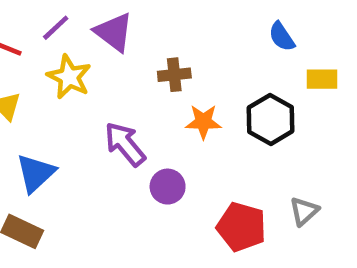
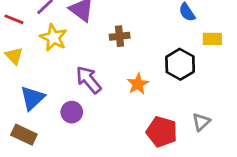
orange star: (203, 122) -> (138, 84), moved, turned -30
purple circle: (168, 187) -> (72, 112), moved

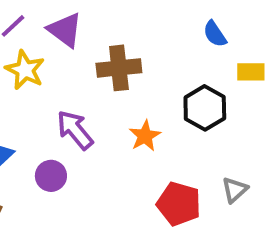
brown cross: (120, 36) -> (119, 68), size x1.5

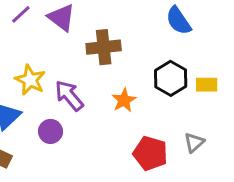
blue semicircle: (215, 34) -> (179, 21), size x1.4
yellow star: (25, 70) -> (30, 80), moved
yellow rectangle: (251, 72) -> (207, 85), moved

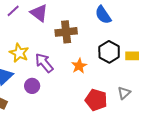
blue semicircle: (179, 21) -> (103, 15), moved

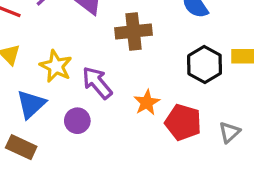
yellow rectangle: (132, 56) -> (243, 56), moved
orange star: (79, 66) -> (147, 103), moved
red pentagon: (96, 100) -> (183, 122), moved

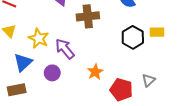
orange star: (147, 103) -> (95, 72), moved
red pentagon: (183, 122) -> (121, 90), moved
brown rectangle: (21, 147) -> (17, 90), turned -36

